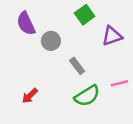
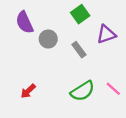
gray rectangle: (77, 66) -> (79, 50), moved
pink line: (120, 83) -> (113, 89), moved, turned 56

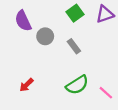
purple triangle: (106, 34) -> (105, 14), moved
pink line: (113, 89) -> (106, 93), moved

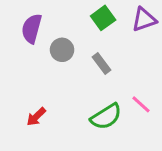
purple semicircle: (23, 21) -> (32, 29), turned 40
pink line: (106, 93) -> (141, 104), moved

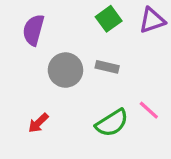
gray circle: (62, 50) -> (65, 70), moved, size x1.4
gray rectangle: (101, 63) -> (107, 67), turned -40

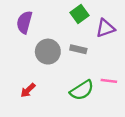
purple triangle: (152, 20) -> (105, 28), moved
pink line: (149, 110) -> (109, 81), turned -35

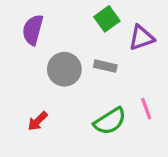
pink line: (109, 81) -> (146, 109), turned 63

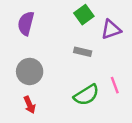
gray circle: (64, 69) -> (30, 71), moved
red arrow: (38, 121) -> (30, 105), moved, turned -70

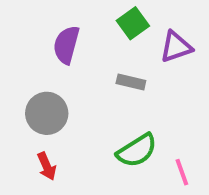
purple semicircle: (26, 23) -> (66, 45), moved
pink line: (115, 85) -> (182, 172), moved

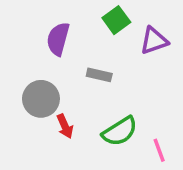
gray rectangle: (131, 82) -> (99, 75), moved
red arrow: (47, 166) -> (65, 126), moved

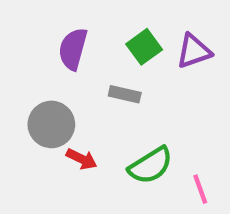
green square: (116, 20) -> (144, 47), moved
red arrow: (65, 126) -> (82, 159), turned -40

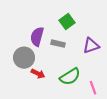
purple semicircle: (73, 49) -> (37, 37), moved
purple triangle: (194, 51) -> (91, 46), moved

